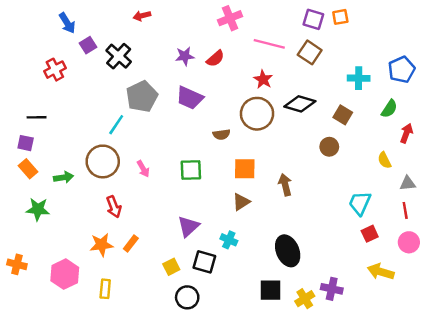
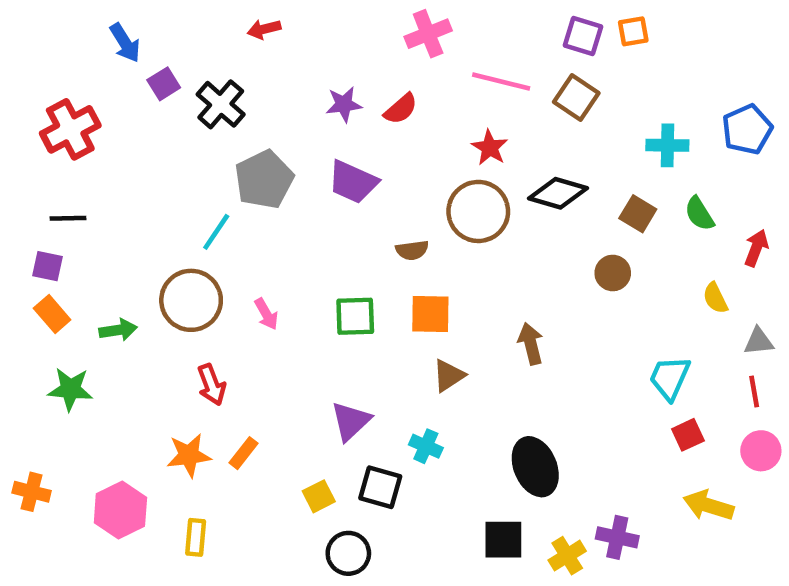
red cross: (55, 70) -> (70, 129), moved, size x1.4
green semicircle: (389, 109) -> (699, 214), moved, turned 114
orange square: (245, 169) -> (430, 314), moved

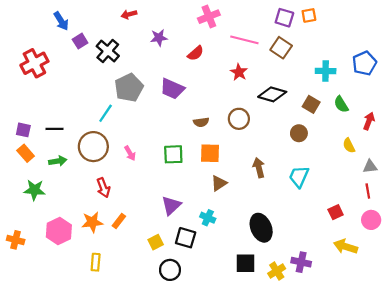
purple star: (344, 104) -> (159, 38), moved
brown circle: (478, 211) -> (239, 119), moved, size x0.7
black line: (68, 218) -> (54, 129), moved
cyan trapezoid: (670, 378) -> (299, 177), moved
pink hexagon: (120, 510) -> (59, 231), moved

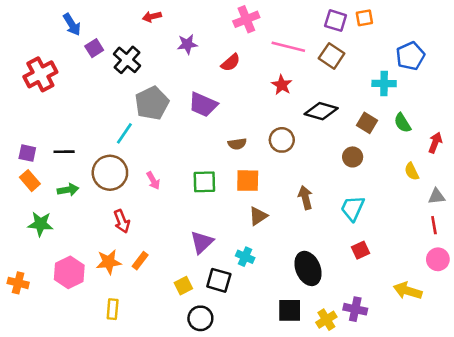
blue pentagon: (364, 63) -> (410, 56), moved
red square: (336, 212) -> (360, 250), moved

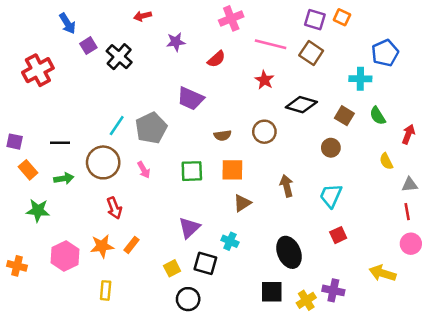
orange square: (364, 18) -> (342, 17), turned 35
gray pentagon: (152, 103) -> (151, 128), moved
purple square: (27, 153) -> (15, 142), moved

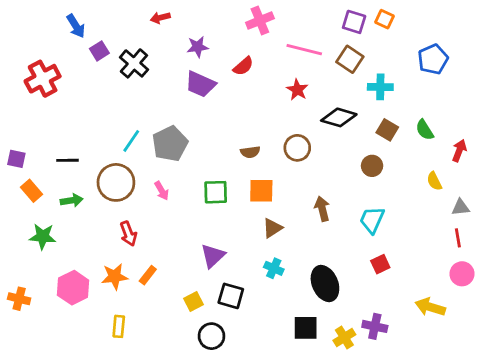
cyan cross: (360, 79) -> (380, 87), moved
purple trapezoid: (191, 98) -> (200, 84), moved
cyan cross: (230, 241) -> (274, 268), moved

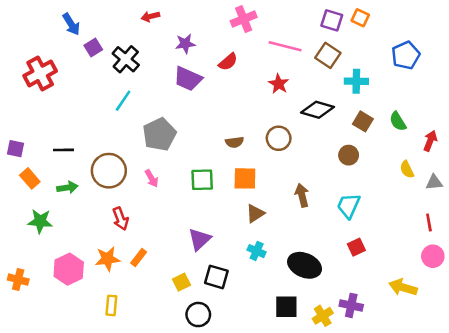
cyan line: (131, 141) -> (123, 101), moved
gray triangle: (461, 207) -> (434, 182), moved
black ellipse: (325, 283) -> (305, 265), turned -44

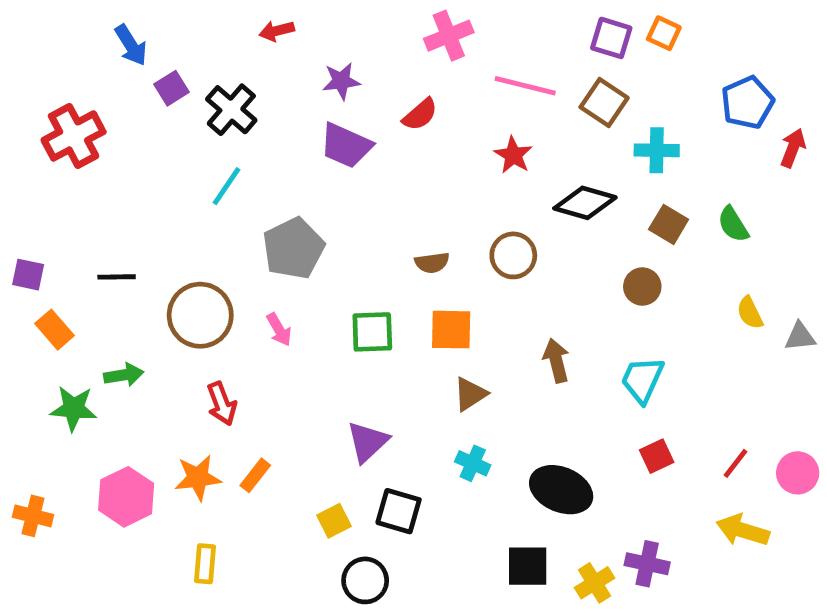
red arrow: (430, 141) -> (793, 148), moved
green arrow: (67, 188) -> (124, 375), moved
red line: (429, 223) -> (736, 463), moved, turned 48

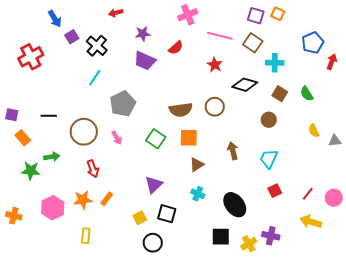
brown semicircle: (432, 263) -> (181, 110), size x1.6
green square: (372, 332) -> (156, 139), turned 36
black ellipse: (561, 490) -> (235, 205), turned 30

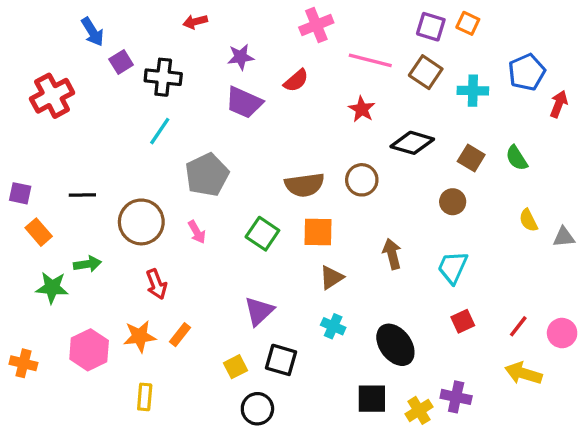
black cross: (97, 46) -> (163, 77), turned -35
cyan cross: (275, 63) -> (473, 91), moved

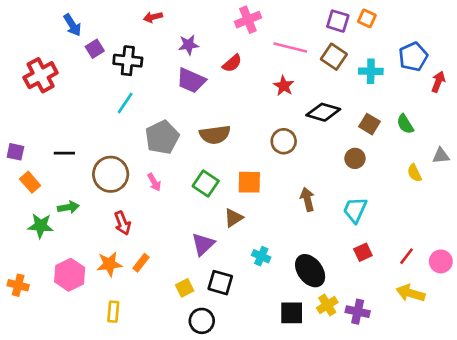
brown semicircle: (305, 185) -> (215, 135), moved
gray triangle: (564, 237) -> (441, 156), moved
brown triangle: (331, 277) -> (233, 218), moved
yellow cross: (419, 410) -> (327, 305), moved

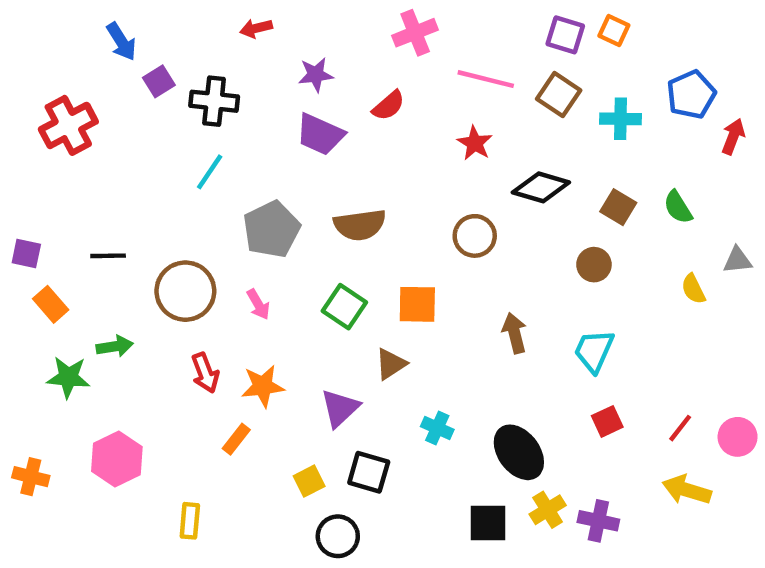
orange star: (109, 264) -> (263, 386), moved

